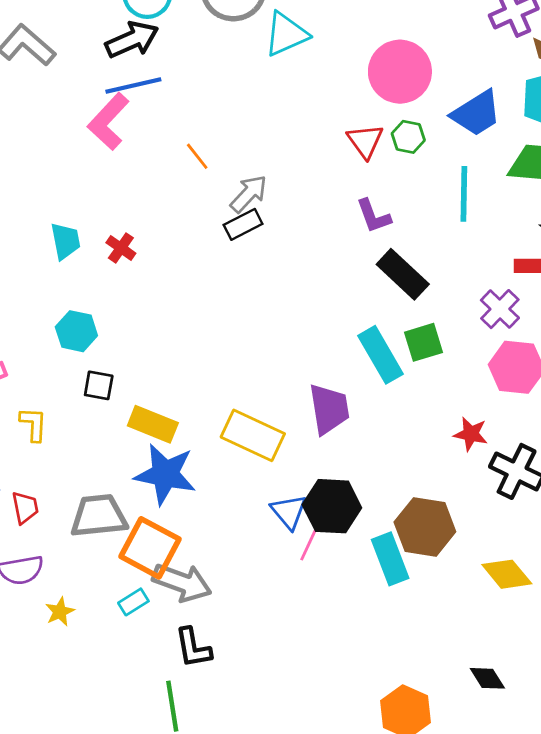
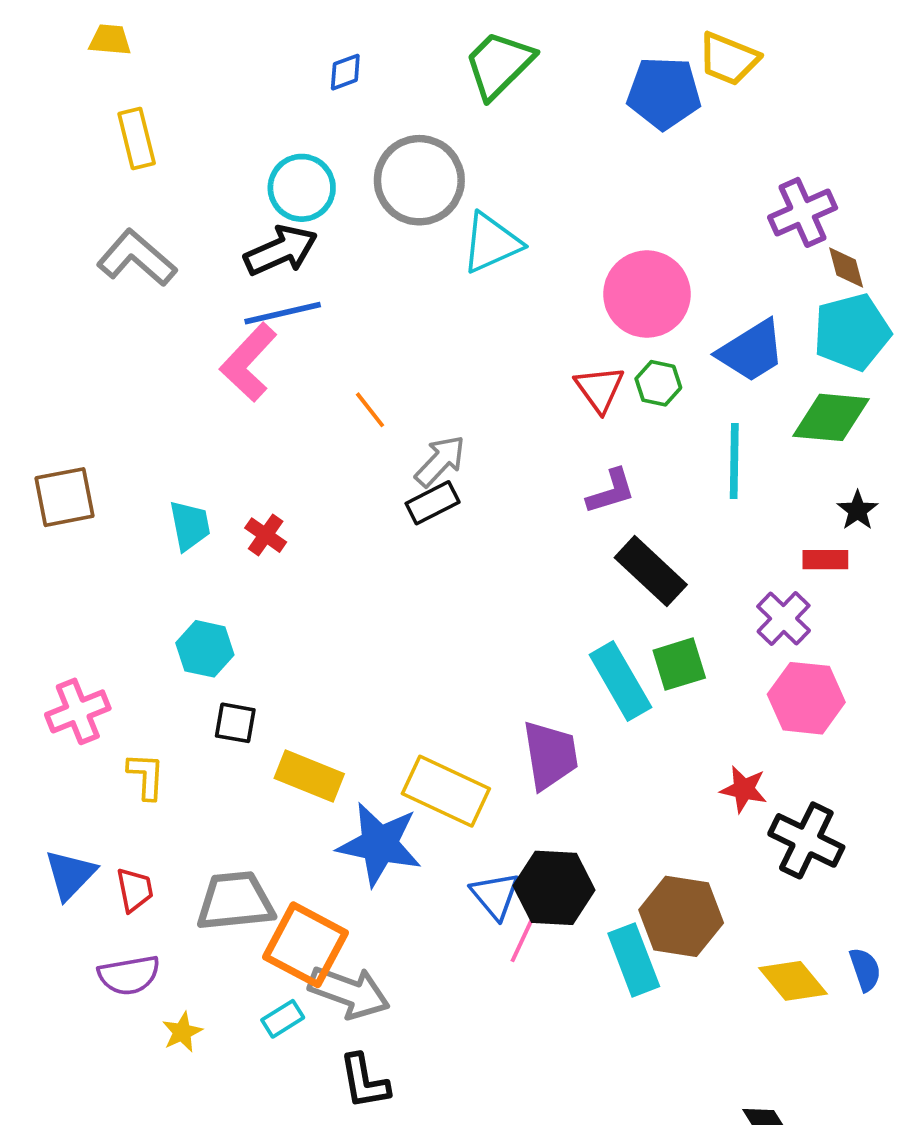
purple L-shape: (374, 216) -> (611, 491), turned -87
blue star: (165, 474) -> (379, 844), moved

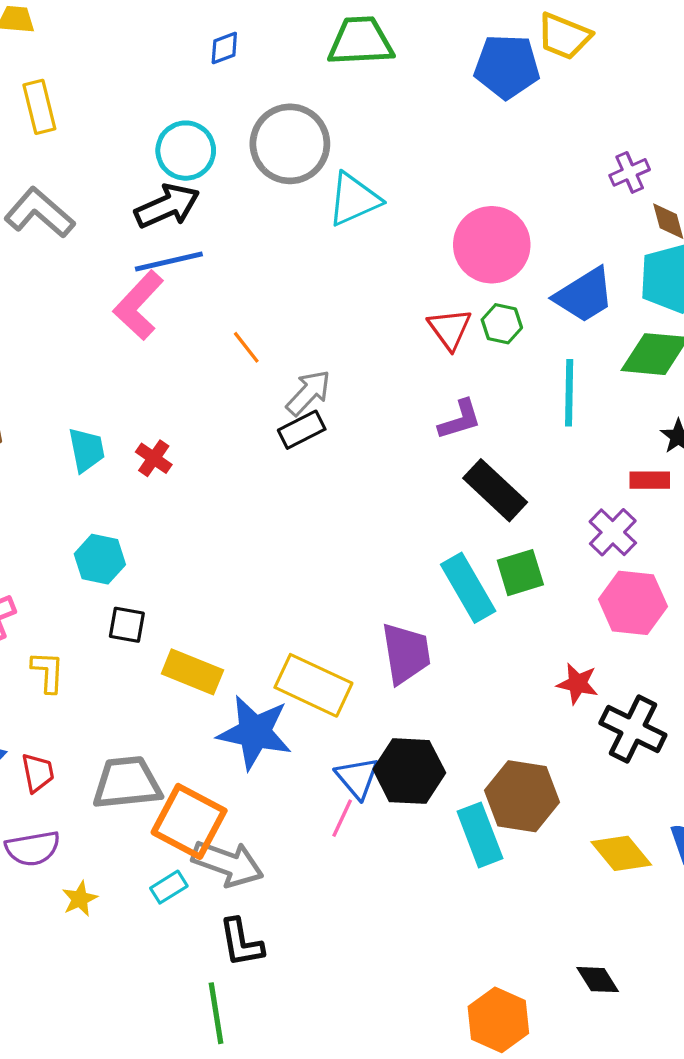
green trapezoid: (499, 65) -> (361, 41), turned 42
purple cross: (803, 212) -> (630, 172), size x0.7
pink line: (522, 941) -> (342, 818), moved

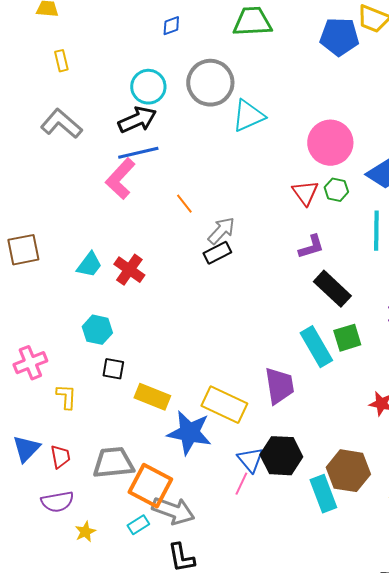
yellow rectangle: (39, 107) -> (61, 61), size x0.7
cyan trapezoid: (86, 450) -> (89, 265), turned 48
red cross: (154, 458) -> (129, 270), size x1.4

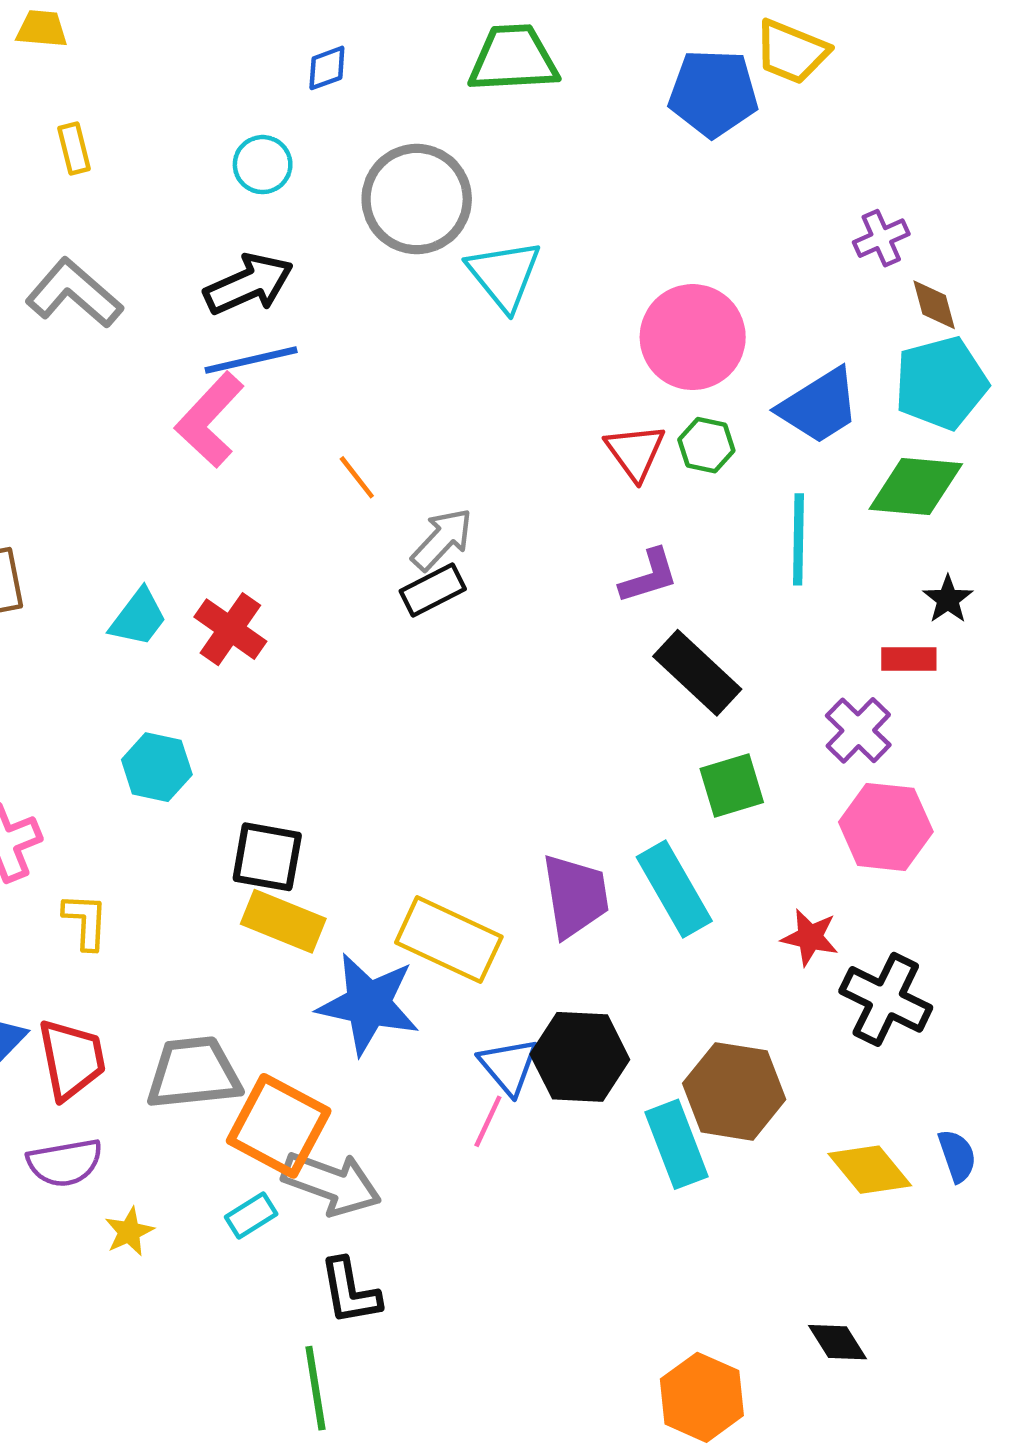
cyan circle: (148, 87) -> (263, 165), moved, size x0.7
cyan triangle: (248, 116) -> (504, 275), turned -45
cyan rectangle: (316, 347) -> (674, 889), moved
black square: (113, 369) -> (267, 857), moved, size x1.4
red trapezoid: (60, 457) -> (72, 1059), size x1.5

